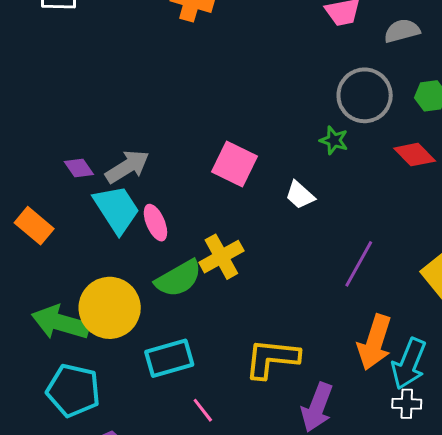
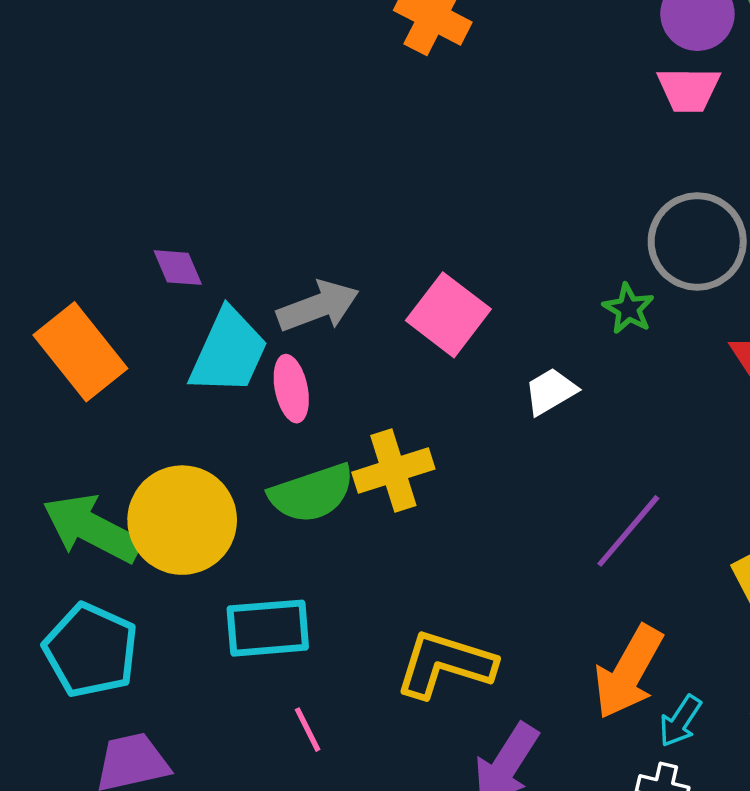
gray arrow: (127, 167) -> (318, 306), moved
white trapezoid: (300, 195) -> (551, 391), turned 96
cyan trapezoid: (117, 209) -> (229, 352), turned 46
orange rectangle: (34, 226) -> (80, 352), size x1.4
cyan arrow: (409, 364) -> (680, 721), size x0.6

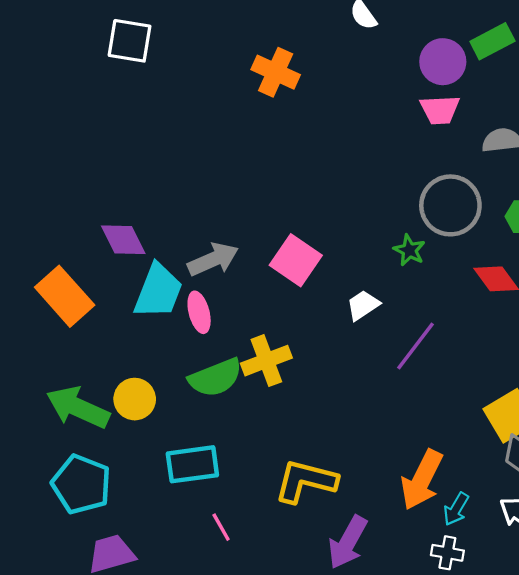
purple diamond: (178, 268) -> (123, 240), size x1.4
yellow circle: (182, 520) -> (135, 399), size x0.6
purple line: (628, 531) -> (416, 346), moved

